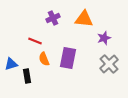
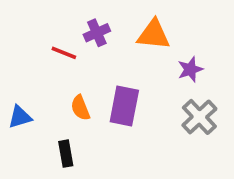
red line: (35, 41) -> (64, 53), moved
black rectangle: (27, 76) -> (66, 154), moved

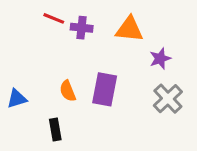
purple cross: (97, 33) -> (82, 28), turned 30
red line: (64, 53) -> (54, 18), moved

